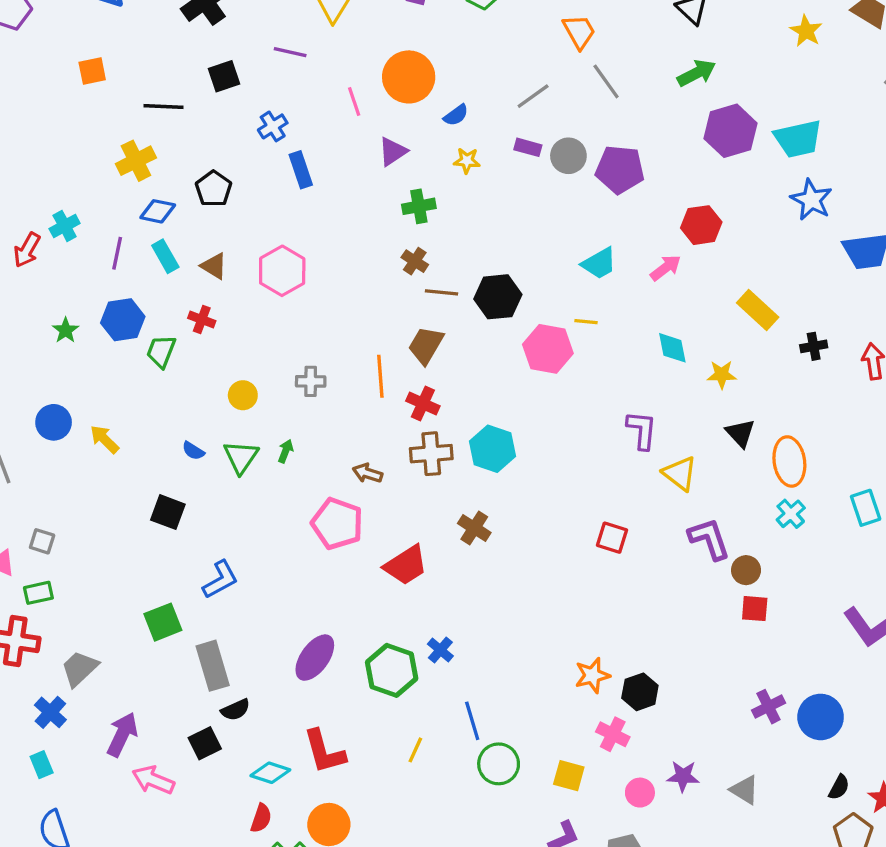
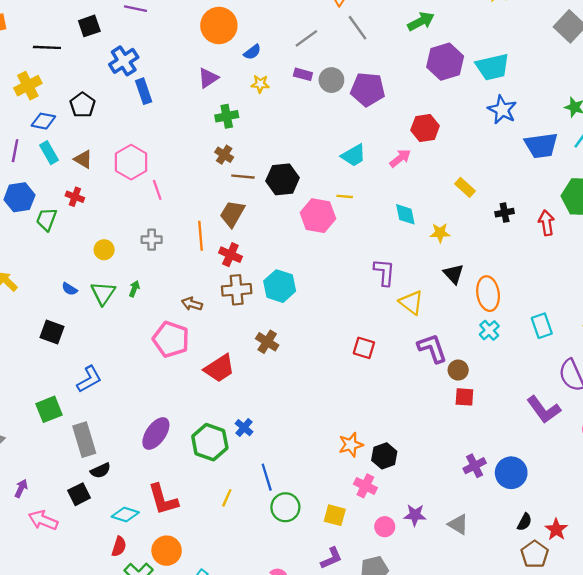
pink line: (354, 101) -> (157, 190), moved
blue cross: (273, 126) -> (124, 61), size x1.4
yellow rectangle: (758, 310) -> (465, 187), size x0.7
purple arrow: (122, 734) -> (21, 488), size x0.6

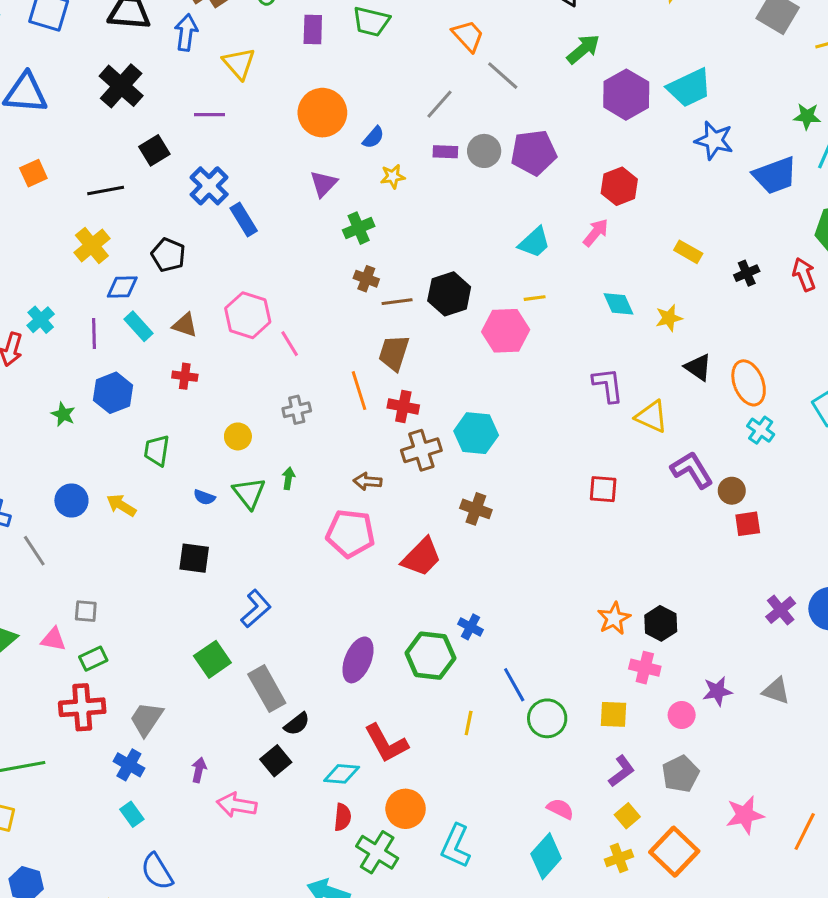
green trapezoid: (47, 219) -> (157, 451), moved

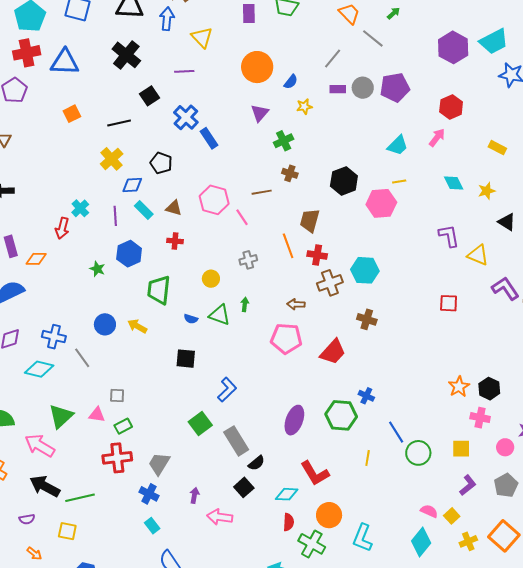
green arrow: (583, 49) -> (393, 13), moved, size x0.6
brown line: (397, 302) -> (262, 192), moved
green trapezoid: (157, 451) -> (159, 290), size x1.4
green triangle: (249, 493) -> (220, 315), turned -30
yellow square: (627, 816) -> (452, 516), moved

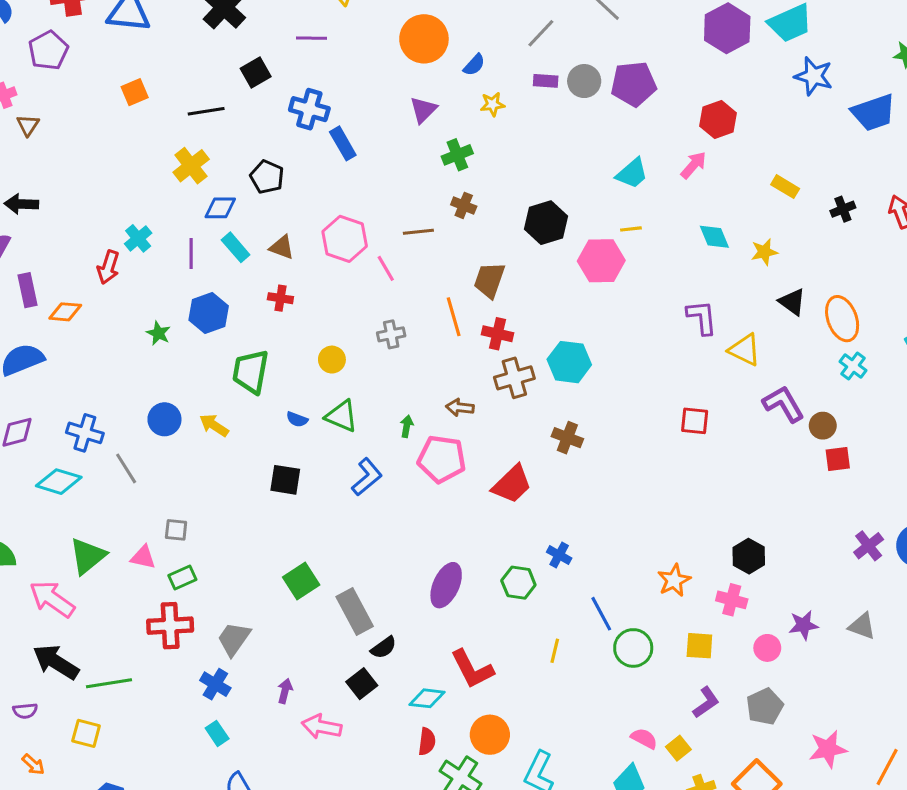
blue cross: (186, 117) -> (309, 109), turned -30
green arrow: (245, 304) -> (407, 426), moved
orange star: (459, 387) -> (674, 580), moved
blue L-shape: (227, 390) -> (367, 477), moved
green hexagon: (341, 415) -> (518, 583), size x0.7

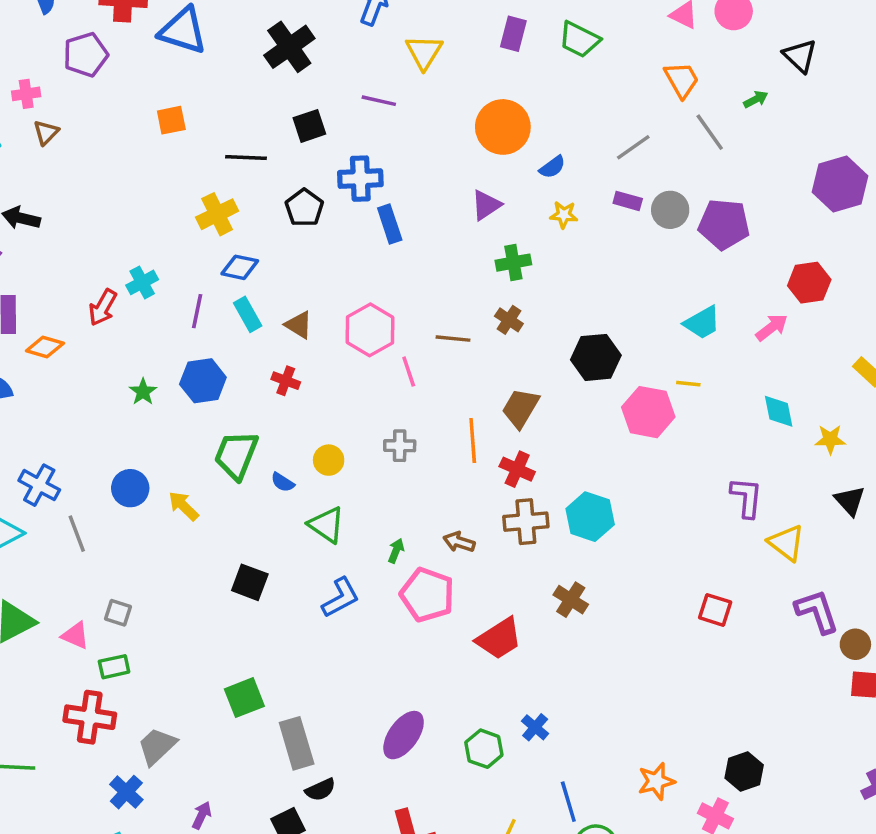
blue cross: (309, 109) -> (360, 179), turned -30
black pentagon: (267, 177) -> (304, 208), moved
blue semicircle: (297, 419) -> (283, 482), moved

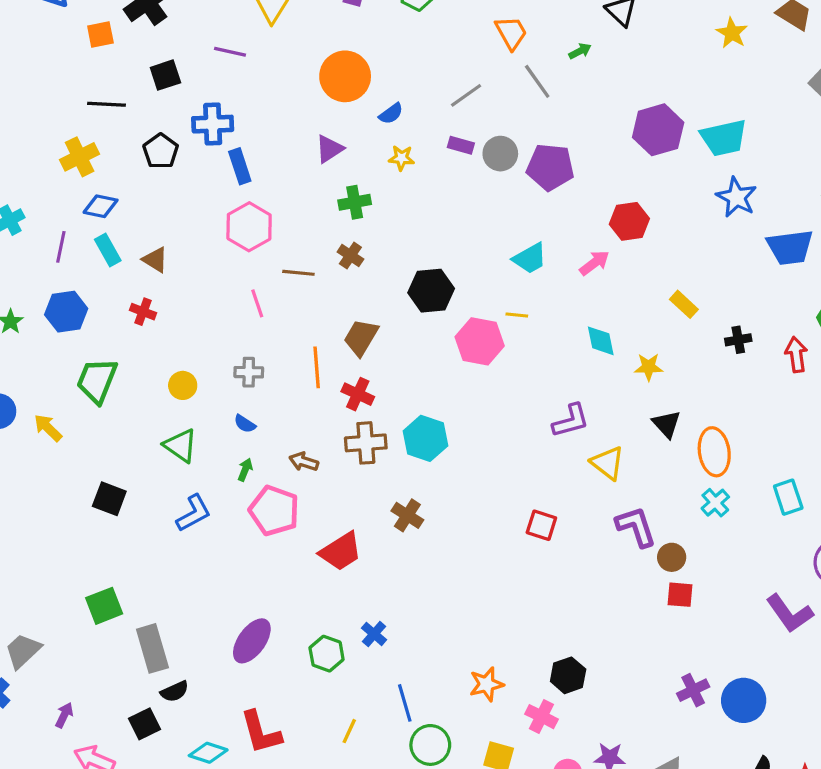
orange square: (171, 120) -> (100, 35), moved
pink hexagon: (370, 330) -> (249, 227), moved
blue semicircle: (283, 482) -> (245, 424), moved
purple L-shape: (746, 497) -> (571, 421), turned 69

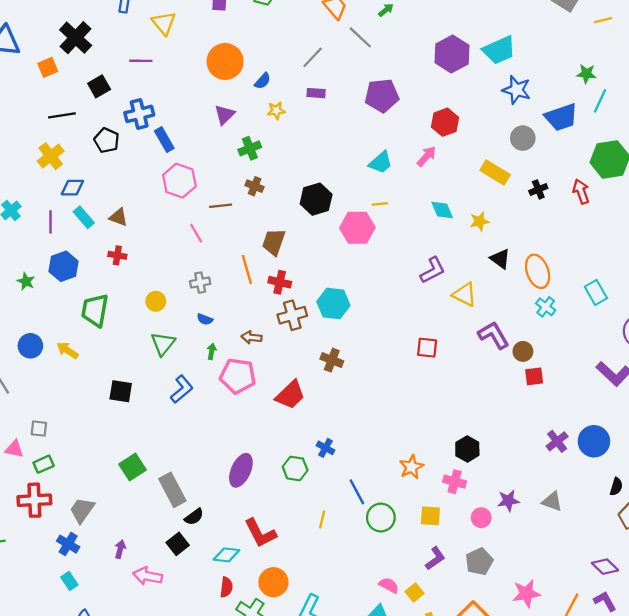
gray circle: (500, 154) -> (523, 138), moved
yellow rectangle: (684, 304) -> (495, 172), size x1.4
green triangle: (181, 446) -> (163, 344), turned 45

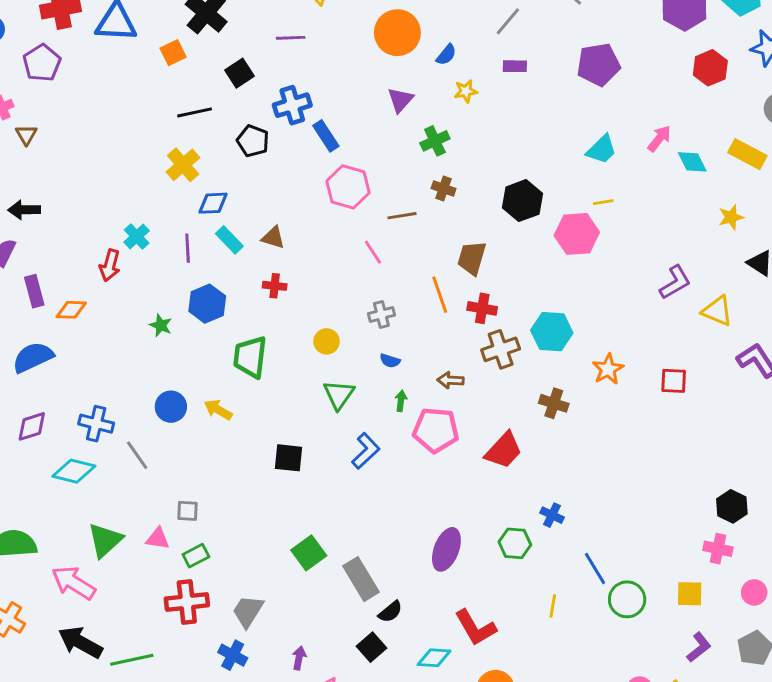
red hexagon: (445, 122) -> (710, 68), moved
cyan diamond: (442, 210) -> (692, 162), moved
orange star: (411, 467) -> (608, 369), moved

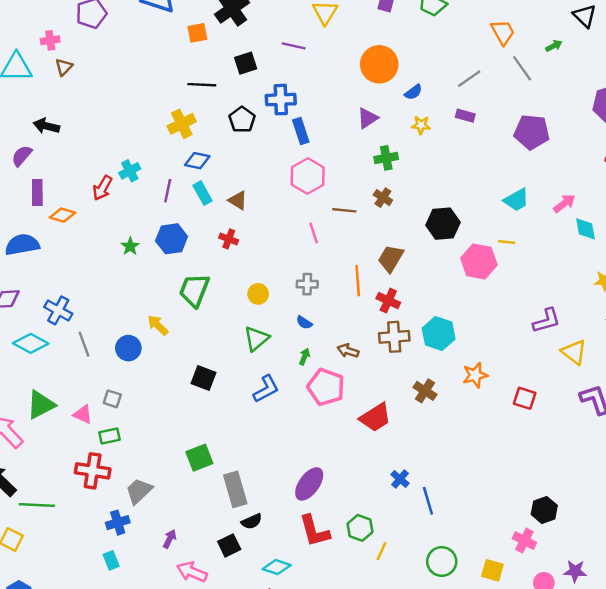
blue circle: (171, 407) -> (128, 348), moved
green hexagon: (515, 543) -> (360, 528), moved
blue line: (595, 568) -> (428, 501), moved
red L-shape: (475, 628) -> (314, 531), moved
blue cross: (233, 655) -> (118, 523), turned 30

